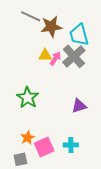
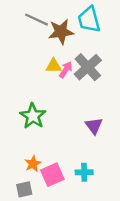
cyan trapezoid: (79, 35) -> (89, 20), moved
purple triangle: (79, 106) -> (94, 126), turned -49

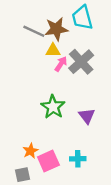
gray line: (36, 20) -> (34, 31), moved
yellow triangle: (54, 66) -> (53, 50), moved
green star: (33, 116) -> (53, 107), moved

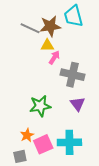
gray cross: (81, 62) -> (72, 75), moved, turned -35
green star: (53, 107) -> (40, 106), moved, turned 30
cyan cross: (78, 159) -> (69, 142), size x1.6

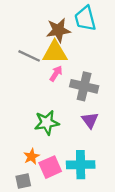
gray line: (30, 28) -> (29, 56), moved
yellow triangle: (47, 45) -> (55, 52), size x1.6
pink arrow: (54, 57) -> (56, 73), moved

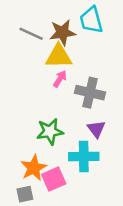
gray line: (29, 56) -> (31, 34), moved
orange star: (31, 156) -> (34, 168), size x1.5
cyan cross: (81, 165) -> (84, 157), moved

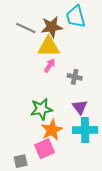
gray cross: (90, 93) -> (75, 77), size x0.6
cyan cross: (84, 157) -> (85, 130), moved
orange star: (34, 168) -> (52, 130), moved

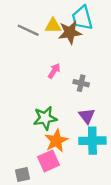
brown star: (52, 27) -> (70, 32), moved
yellow triangle: (49, 47) -> (53, 26), moved, size x0.7

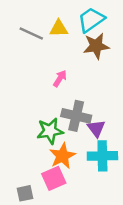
cyan trapezoid: (82, 18) -> (91, 20), turned 70
brown star: (70, 32) -> (96, 46), moved
gray cross: (81, 83) -> (76, 116), moved, size x1.6

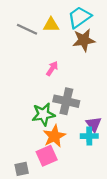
purple triangle: (96, 128) -> (94, 124), moved
cyan cross: (102, 156) -> (89, 136), size x0.7

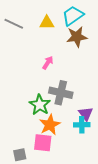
gray line: (27, 29) -> (14, 24), moved
green star: (43, 114) -> (40, 105), turned -30
pink square: (47, 156) -> (43, 143), turned 30

